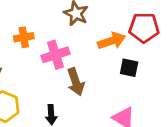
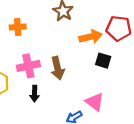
pink cross: (55, 55) -> (28, 66), moved

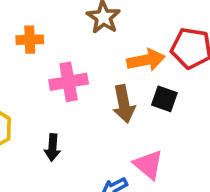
pink cross: (28, 66) -> (69, 82), moved
brown arrow: (58, 68) -> (124, 104), moved

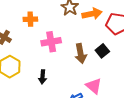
orange arrow: (146, 60) -> (92, 14), moved
black square: (164, 99) -> (102, 51), turned 32

